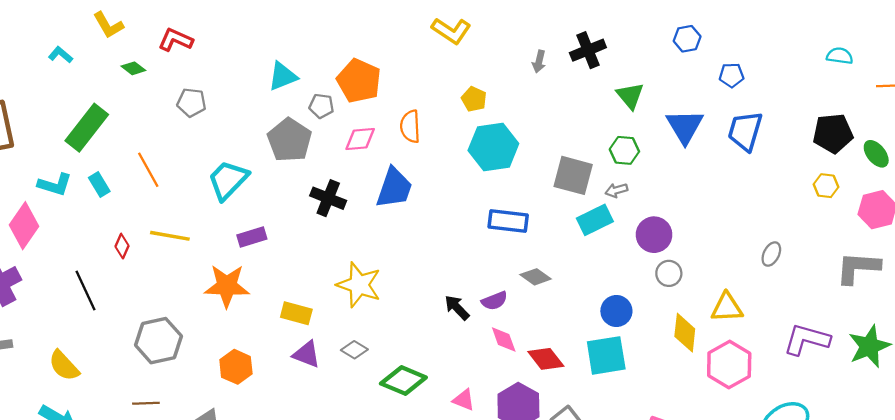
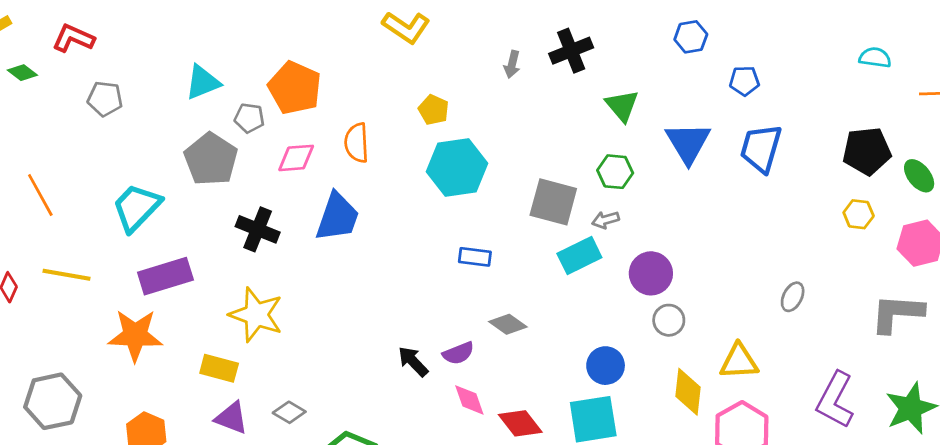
gray pentagon: (191, 103) -> (105, 99), moved
blue rectangle: (508, 221) -> (475, 257), size x0.7
purple rectangle: (252, 237) -> (165, 276), size x1.5
yellow star: (359, 285) -> (256, 315), moved
purple L-shape: (807, 339) -> (835, 400), turned -78

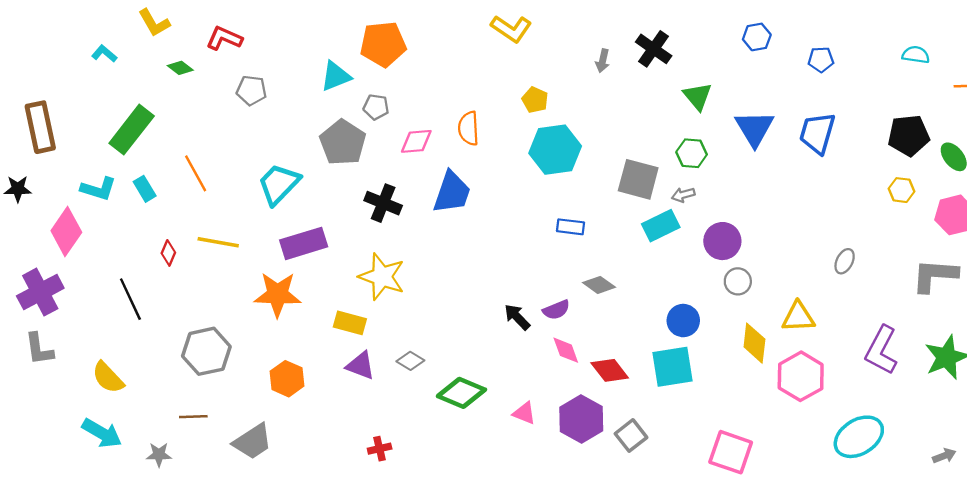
black cross: (571, 51) -> (654, 49), turned -33
blue pentagon: (744, 81) -> (821, 60), moved
orange pentagon: (295, 88) -> (383, 44), moved, turned -30

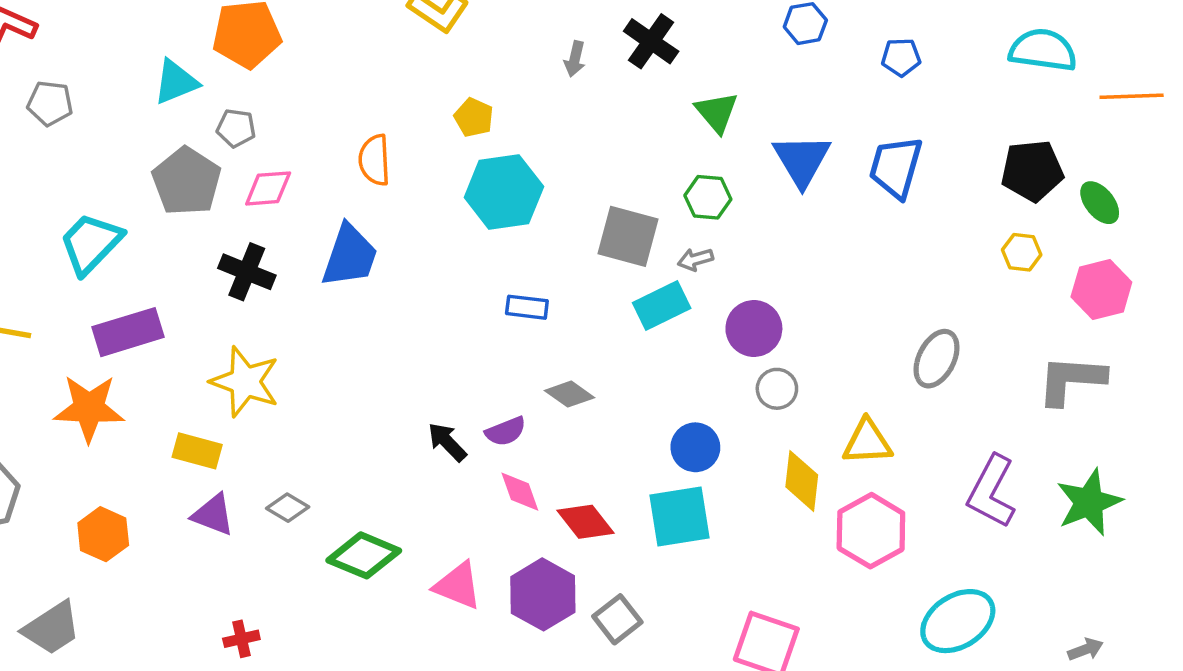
cyan semicircle: (916, 55) -> (1043, 50), size x1.6
pink diamond: (416, 141) -> (268, 188), moved
gray ellipse: (845, 261) -> (937, 359), size x1.5
pink triangle: (524, 413) -> (458, 586), size x1.4

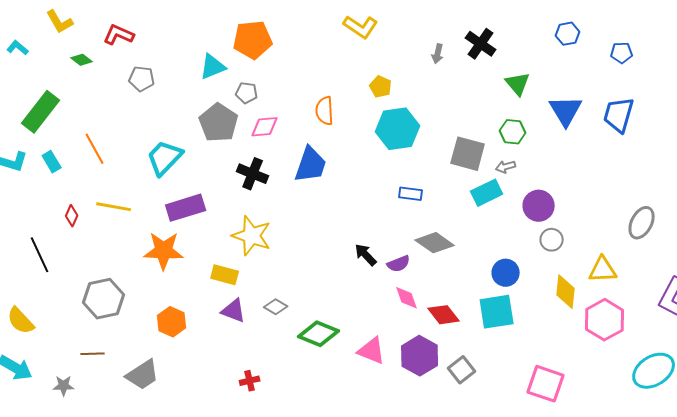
gray diamond: (569, 394) -> (435, 243), size x1.4
black arrow: (447, 442) -> (366, 255), moved

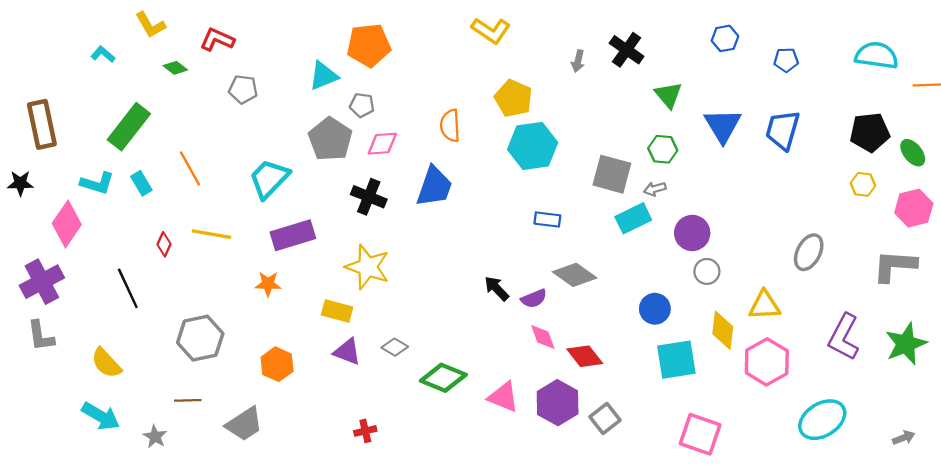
yellow pentagon: (381, 87) -> (513, 98), size x1.5
orange star: (164, 251) -> (268, 284), size x0.6
cyan square: (497, 312) -> (676, 360), moved
gray star: (64, 386) -> (155, 437), turned 30

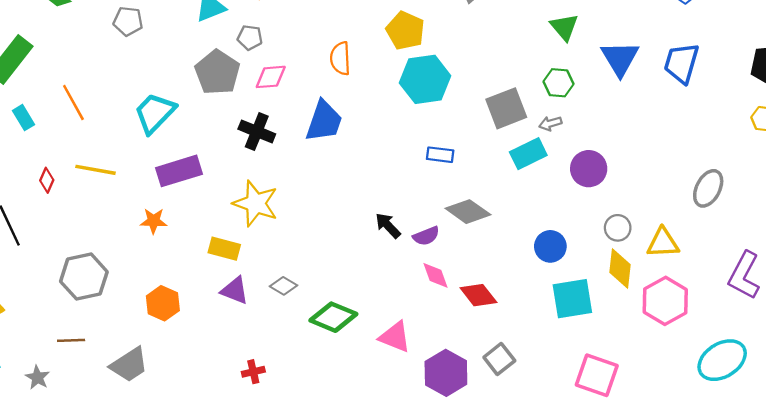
gray square: (612, 174) -> (506, 108), turned -36
gray circle: (707, 271) -> (618, 228), moved
purple hexagon: (558, 403) -> (446, 373), moved

